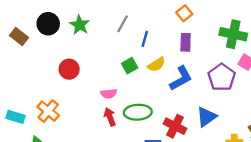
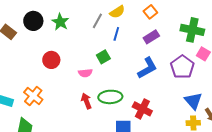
purple rectangle: (186, 42) -> (151, 37), turned 56
yellow semicircle: (156, 64) -> (117, 12), moved
pink semicircle: (109, 94) -> (85, 73), moved
blue triangle: (206, 117) -> (193, 101), moved, turned -36

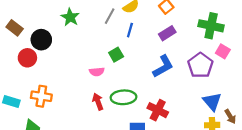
black circle: (33, 21) -> (41, 40), moved
red circle: (51, 60) -> (27, 58), moved
orange cross: (33, 96) -> (41, 96), turned -30

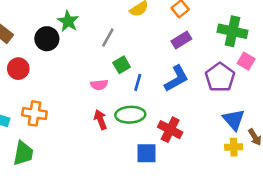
gray line: (110, 16) -> (108, 37), moved
blue line: (130, 30) -> (138, 82), moved
black circle: (41, 40) -> (47, 39), moved

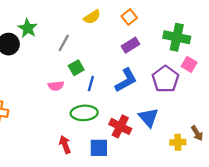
red arrow: (100, 120) -> (65, 145), moved
blue triangle: (234, 120) -> (148, 117), moved

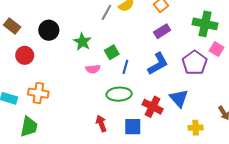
green star: (28, 28) -> (82, 42), moved
gray line: (64, 43) -> (106, 12), moved
yellow cross: (178, 142) -> (196, 128), moved

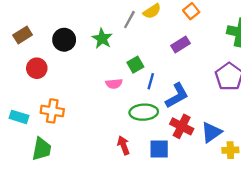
brown rectangle: (12, 26) -> (23, 35), turned -70
purple rectangle: (162, 31) -> (180, 44), moved
green star: (82, 42) -> (102, 39), moved
blue L-shape: (158, 64) -> (177, 96), moved
blue triangle: (179, 98) -> (211, 132), moved, turned 36

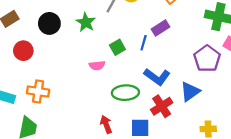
blue line: (151, 81) -> (144, 43), moved
blue L-shape: (177, 96) -> (157, 77), turned 65
red cross: (182, 126) -> (162, 106), turned 30
blue triangle: (211, 132) -> (190, 91), moved

